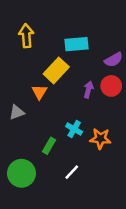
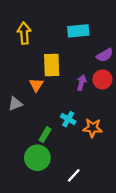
cyan rectangle: (77, 44) -> (78, 31), moved
yellow rectangle: (56, 70) -> (52, 65), turned -45
white line: (72, 172) -> (74, 175), moved
green circle: (21, 173) -> (37, 158), moved

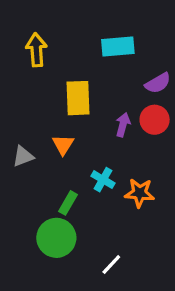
orange triangle: (36, 85) -> (63, 145), moved

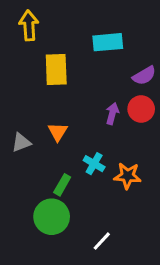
yellow arrow: (36, 50) -> (29, 26), moved
yellow rectangle: (78, 98) -> (56, 70), moved

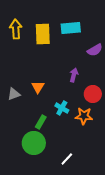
yellow arrow: (29, 26) -> (16, 29), moved
yellow rectangle: (56, 70) -> (43, 34), moved
red circle: (141, 109) -> (93, 94), moved

